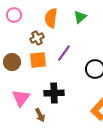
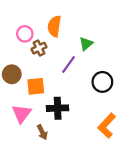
pink circle: (14, 15) -> (25, 34), moved
green triangle: (80, 17) -> (86, 44), moved
orange square: (38, 60) -> (36, 86), moved

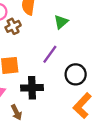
purple line: (69, 64) -> (50, 54), moved
black circle: (102, 82) -> (76, 74), moved

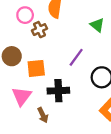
green triangle: (61, 22) -> (97, 25), moved, turned -40

